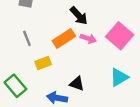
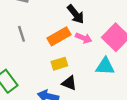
yellow rectangle: (43, 63) -> (59, 64), moved
cyan triangle: (119, 77) -> (105, 66), moved, turned 30

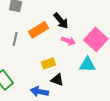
gray line: (21, 34) -> (15, 39), turned 32
orange rectangle: (59, 36) -> (39, 30), moved

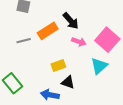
gray line: (15, 39) -> (24, 41), turned 64
cyan triangle: (87, 65) -> (99, 66), turned -42

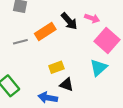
pink arrow: (79, 42) -> (92, 18), moved

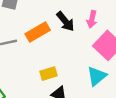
pink arrow: (92, 18) -> (92, 19), turned 80

